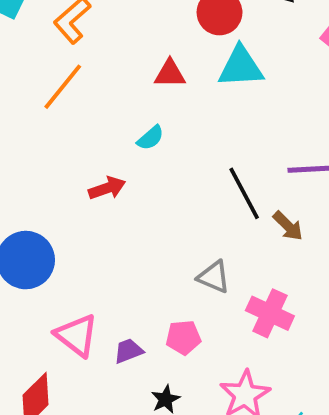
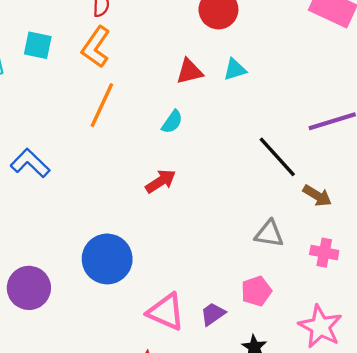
cyan triangle: (241, 67) -> (235, 69), moved, size x0.6
cyan semicircle: (150, 138) -> (172, 122), moved
brown arrow: (288, 226) -> (317, 196), moved
pink cross: (270, 313) -> (324, 253), size x0.7

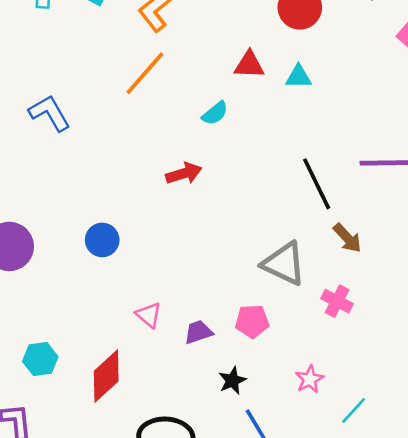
gray triangle: (269, 234) -> (284, 264), size x1.4
blue circle: (107, 259) -> (102, 240), size x0.6
pink triangle: (166, 312) -> (149, 315), size x0.6
pink star: (320, 327) -> (310, 379), size x0.6

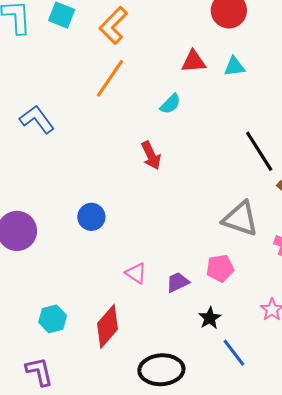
red arrow: (184, 173) -> (151, 155), turned 88

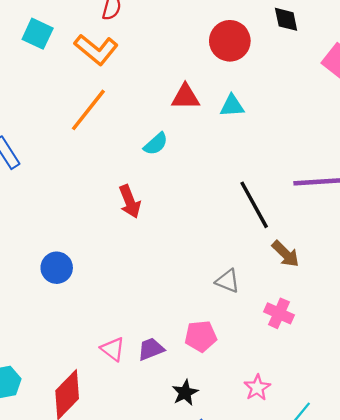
orange L-shape: (113, 25) -> (96, 49), turned -99
gray triangle: (240, 219) -> (228, 281), size x0.6
pink triangle: (136, 273) -> (113, 349), moved

